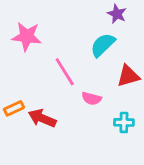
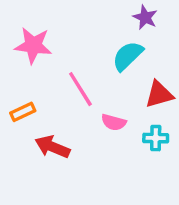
orange rectangle: (14, 108) -> (23, 112), moved
cyan cross: (124, 122) -> (156, 138), moved

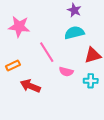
purple star: (145, 17) -> (74, 10), moved
cyan semicircle: (128, 56) -> (74, 33), turned 30

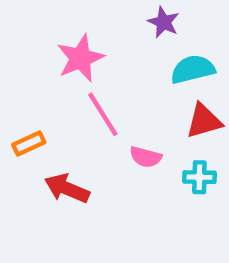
pink star: (19, 27) -> (80, 58), moved, turned -30
cyan semicircle: (74, 33) -> (193, 69), moved

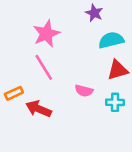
pink line: (103, 114) -> (44, 67), moved
orange rectangle: (29, 143) -> (14, 93), moved

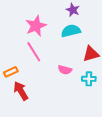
cyan semicircle: (111, 40) -> (71, 31), moved
red arrow: (39, 109) -> (21, 91), moved, turned 36

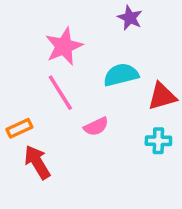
cyan semicircle: (71, 31) -> (121, 75), moved
pink semicircle: (65, 70) -> (96, 127), moved, turned -40

